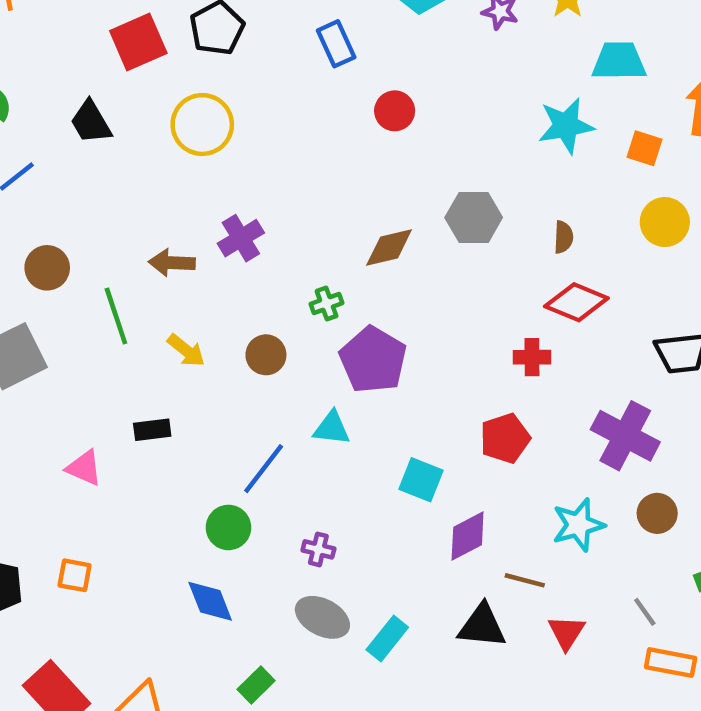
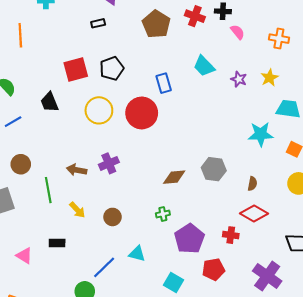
red circle: (395, 111) -> (142, 113), moved, size x1.8
green cross: (327, 303) -> (163, 214), moved
purple pentagon: (373, 360) -> (189, 239), moved

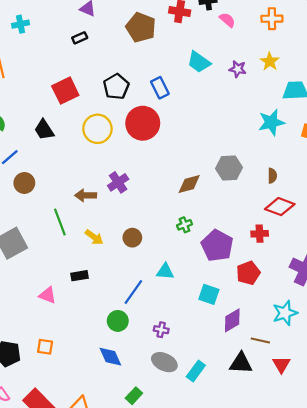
black pentagon: (112, 69) -> (116, 87), moved
brown circle: (21, 164) -> (24, 183), moved

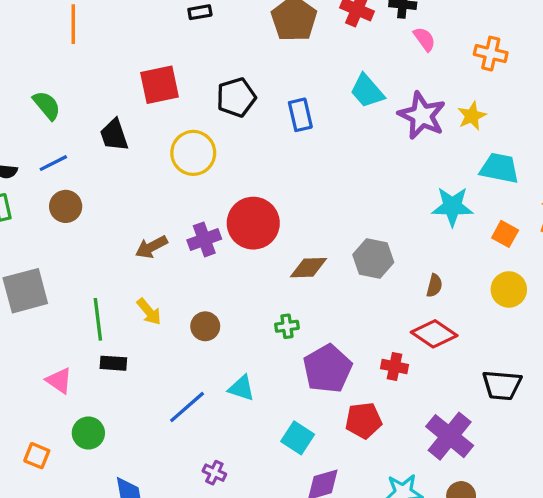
purple star: (238, 69) -> (422, 115), size x1.8
red circle: (143, 123) -> (253, 223), moved
brown arrow: (86, 195) -> (152, 247), turned -42
green line: (60, 222) -> (98, 319), moved
green circle: (118, 321) -> (88, 433), moved

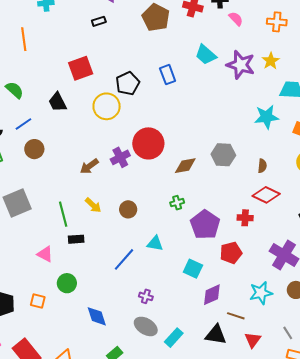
black pentagon: (236, 97) -> (128, 83), moved

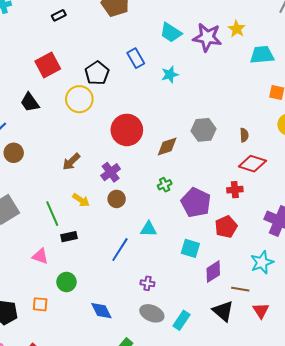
cyan star: (266, 117) -> (170, 75), moved, size x0.7
purple cross: (120, 157) -> (111, 172), moved
black triangle: (216, 335) -> (223, 311), turned 40

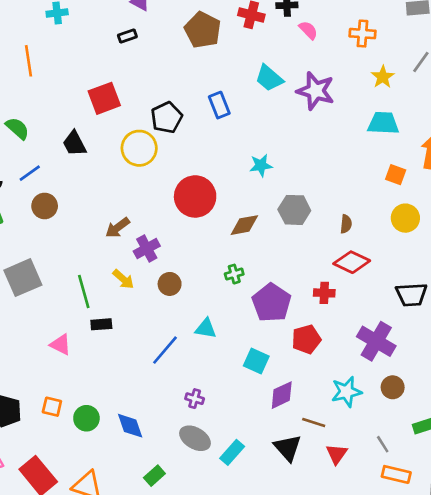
yellow star: (237, 29) -> (383, 77), moved
cyan star: (170, 75) -> (261, 165), moved
purple cross: (111, 172) -> (147, 249), moved
green circle: (66, 282) -> (86, 418), moved

